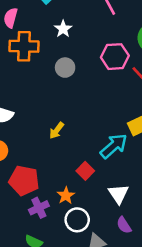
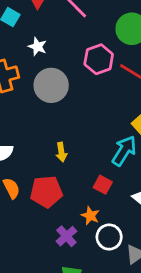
gray circle: (65, 68) -> (51, 85), size x1.6
yellow arrow: (57, 131) -> (61, 152), turned -30
red pentagon: (24, 181) -> (46, 192), moved

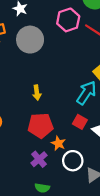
red square: (103, 185) -> (80, 122), moved
red pentagon: (46, 192) -> (41, 125), moved

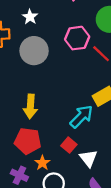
yellow arrow: (37, 93) -> (30, 106), size x1.5
purple cross: (39, 159) -> (19, 175), turned -35

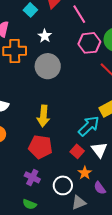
pink hexagon: (77, 38) -> (89, 43), moved
white triangle: (88, 158) -> (99, 150), moved
orange star: (42, 163) -> (85, 173), moved

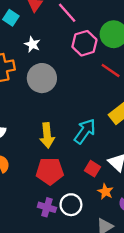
cyan arrow: (89, 126) -> (85, 131), moved
white circle: (63, 185) -> (71, 205), moved

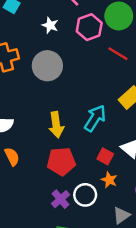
white star: (32, 44) -> (50, 25), moved
orange star: (105, 192) -> (109, 180), moved
purple cross: (47, 207) -> (60, 199), turned 36

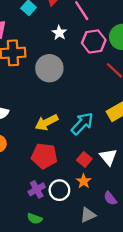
yellow arrow: (56, 125) -> (46, 122), turned 60

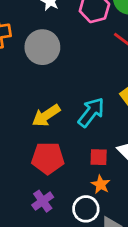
red square: (84, 159) -> (99, 157), turned -32
white circle: (59, 190) -> (86, 209), moved

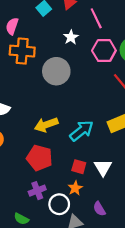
purple cross: (43, 201) -> (37, 191), moved

